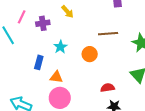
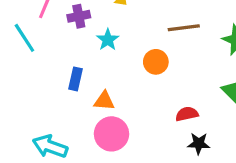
cyan star: (60, 47) -> (108, 40), moved

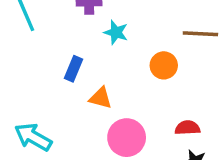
cyan star: (108, 40) -> (116, 32), turned -30
pink circle: (111, 134) -> (127, 138), moved

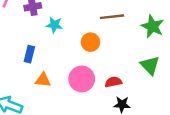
orange triangle: (101, 98) -> (43, 80), moved
pink circle: (127, 138) -> (82, 79), moved

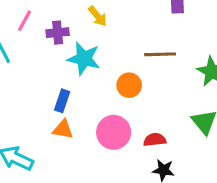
cyan star: (54, 25) -> (84, 59), size x1.5
blue rectangle: (29, 54) -> (62, 101), moved

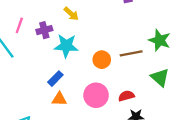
brown line: (160, 54) -> (131, 53), moved
blue rectangle: (62, 101) -> (55, 79), turned 35

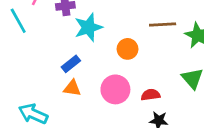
cyan star: (66, 46) -> (88, 27), turned -30
brown line: (131, 53) -> (163, 25), moved

